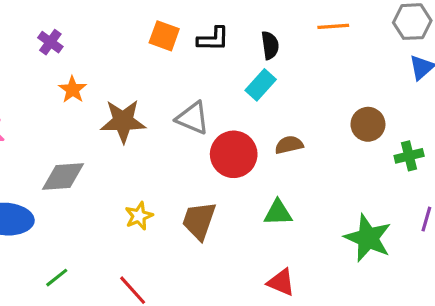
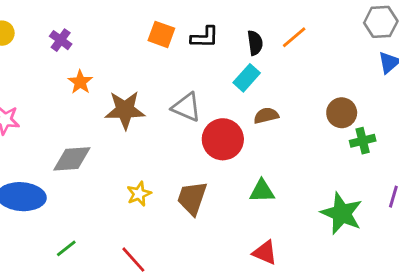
orange line: (333, 26) -> (294, 37), moved, turned -36
brown semicircle: (289, 145) -> (266, 116), moved
green cross: (409, 156) -> (363, 141), moved

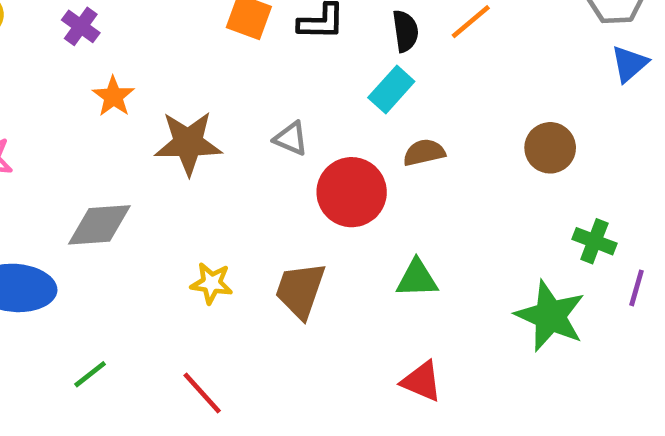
gray triangle: (186, 107) -> (291, 138), size x0.7
green cross: (363, 141) -> (594, 241), moved, turned 35
yellow star: (139, 194) -> (212, 283), turned 30

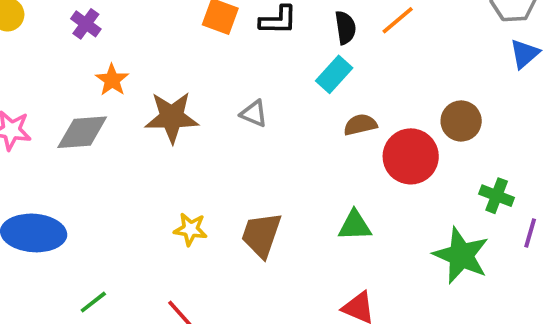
red circle: (352, 192) -> (411, 156), moved
gray diamond: (99, 225) -> (82, 132), moved

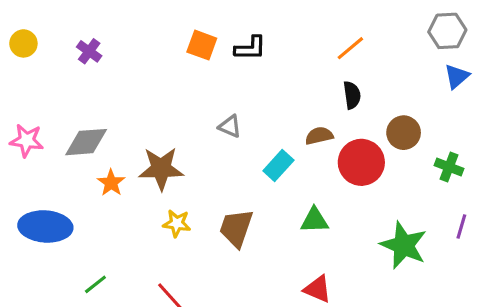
black semicircle: (345, 28) -> (352, 95), moved
cyan rectangle: (334, 74) -> (278, 165), moved
orange star: (112, 80) -> (111, 183), moved
brown star: (172, 117) -> (161, 169), moved
green cross: (497, 196) -> (449, 167), moved

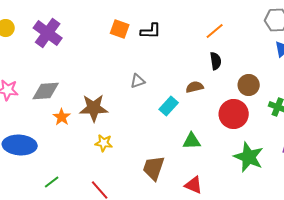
purple cross: (89, 51) -> (48, 33), size x1.8
gray triangle: (230, 126) -> (138, 81), turned -42
red circle: (361, 162) -> (234, 114), moved
brown trapezoid: (236, 228) -> (154, 168), moved

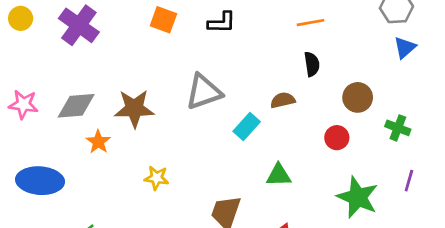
orange square: (120, 29) -> (163, 20), moved
orange line: (215, 31) -> (310, 23), turned 30
gray triangle: (138, 81) -> (204, 92), size x1.8
brown star: (94, 108) -> (134, 109), moved
red circle: (234, 114) -> (337, 138), size x0.6

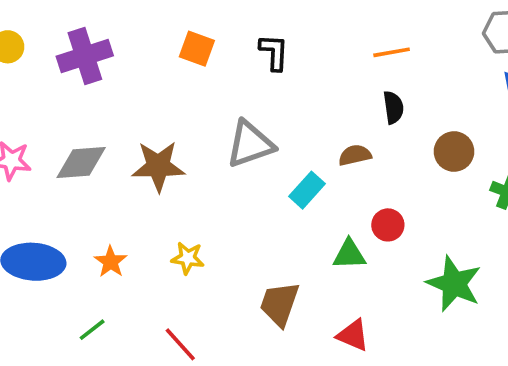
black L-shape: (222, 23) -> (274, 52), turned -88
purple cross: (79, 25) -> (85, 56), turned 36
red circle: (337, 138) -> (388, 225), moved
orange star: (98, 142) -> (111, 262), moved

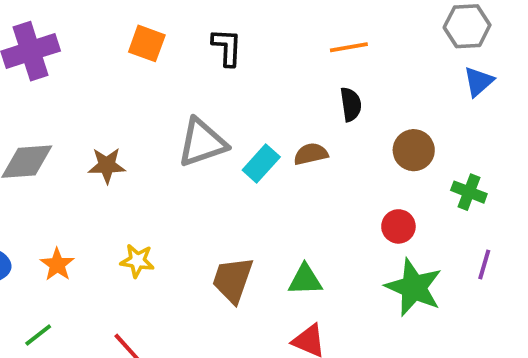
brown star: (158, 166) -> (107, 165), size x0.7
cyan rectangle: (307, 190) -> (261, 164), moved
red circle: (388, 225) -> (398, 226), moved
green triangle: (349, 254) -> (305, 280), moved
brown trapezoid: (280, 304) -> (233, 280), moved

